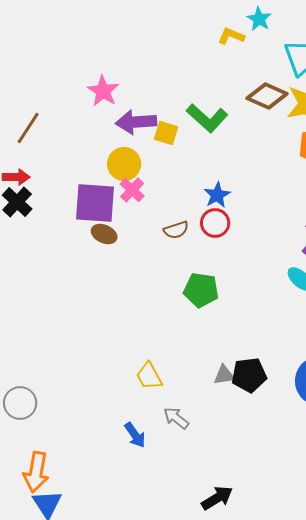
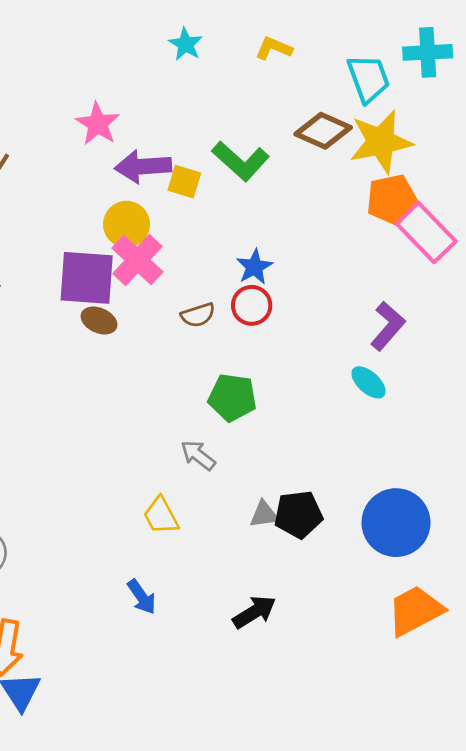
cyan star: (259, 19) -> (186, 44), moved
pink cross: (132, 190) -> (138, 260), size x1.5
gray arrow: (176, 418) -> (198, 455), moved
black arrow: (217, 498) -> (254, 612), moved

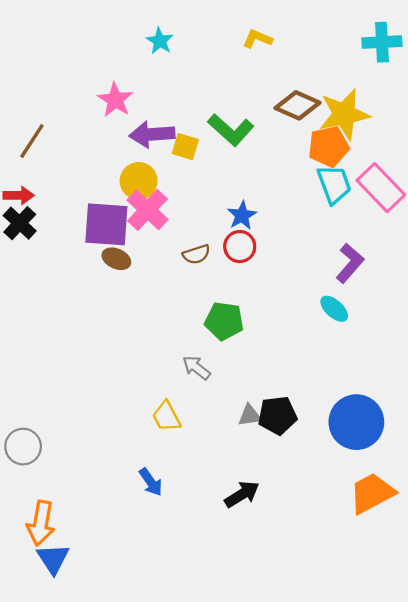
cyan star: (186, 44) -> (160, 41), moved
cyan trapezoid: (368, 79) -> (334, 184), moved
orange pentagon: (392, 200) -> (329, 147), moved

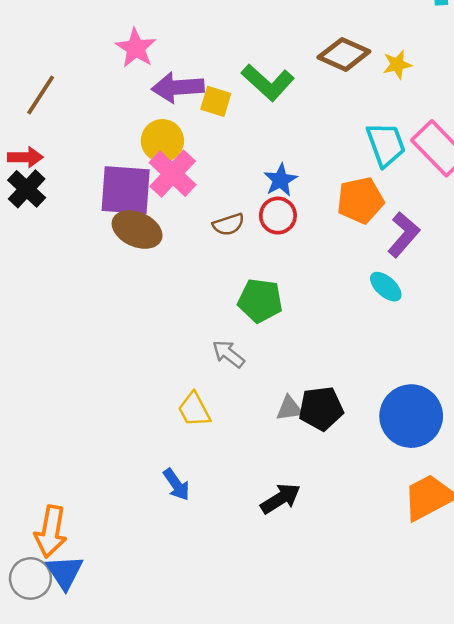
yellow star: (344, 114) -> (397, 65), size x0.5
orange pentagon: (329, 147) -> (360, 200), moved
brown ellipse: (116, 259) -> (137, 230), size x1.5
gray circle: (23, 447) -> (30, 578), moved

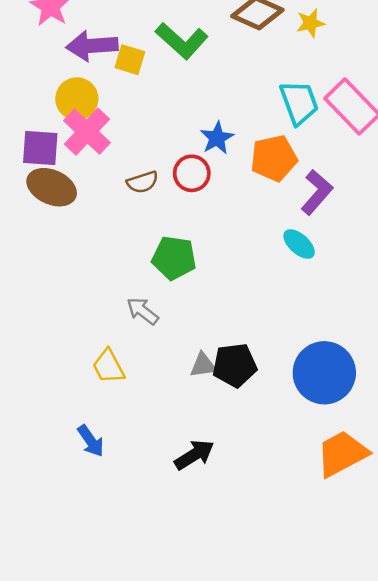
blue star: (280, 180) -> (217, 138), moved
purple square: (126, 190) -> (40, 148), size x0.7

